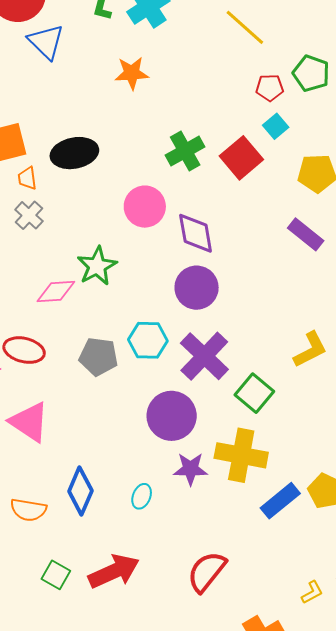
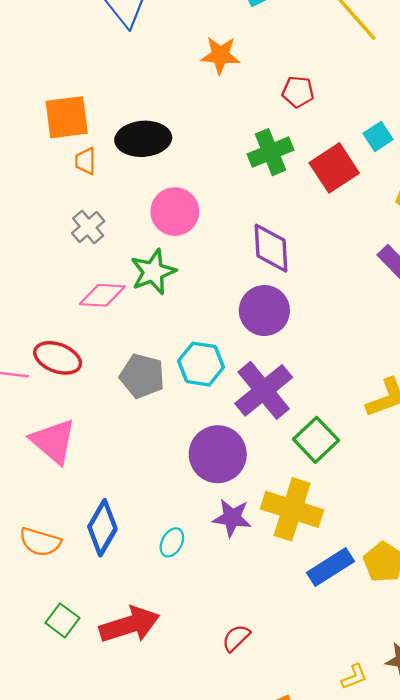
red pentagon: (270, 88) -> (298, 92), moved
pink circle: (145, 207) -> (175, 212), moved
gray cross: (29, 215) -> (88, 227), moved
red semicircle: (207, 572) -> (236, 638), size x0.6

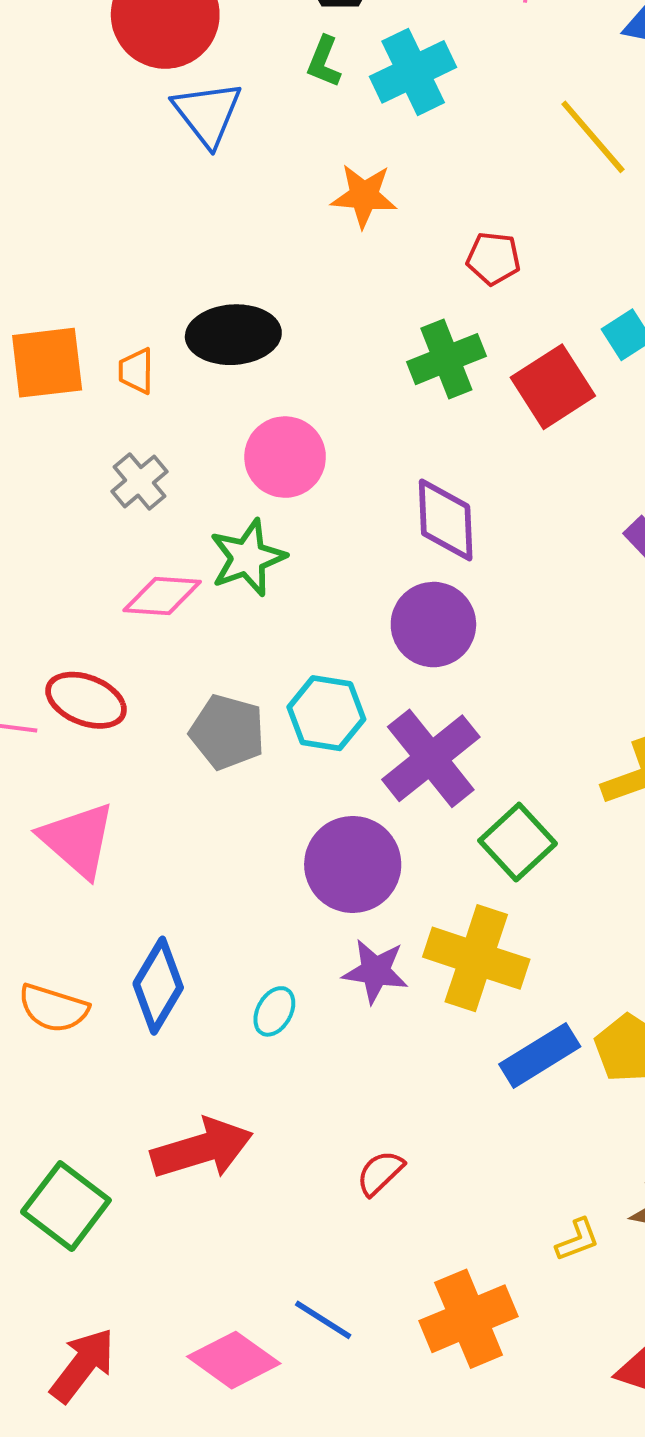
orange square: (67, 117) -> (47, 363), moved
green square: (62, 620) -> (66, 1206), moved, size x1.5

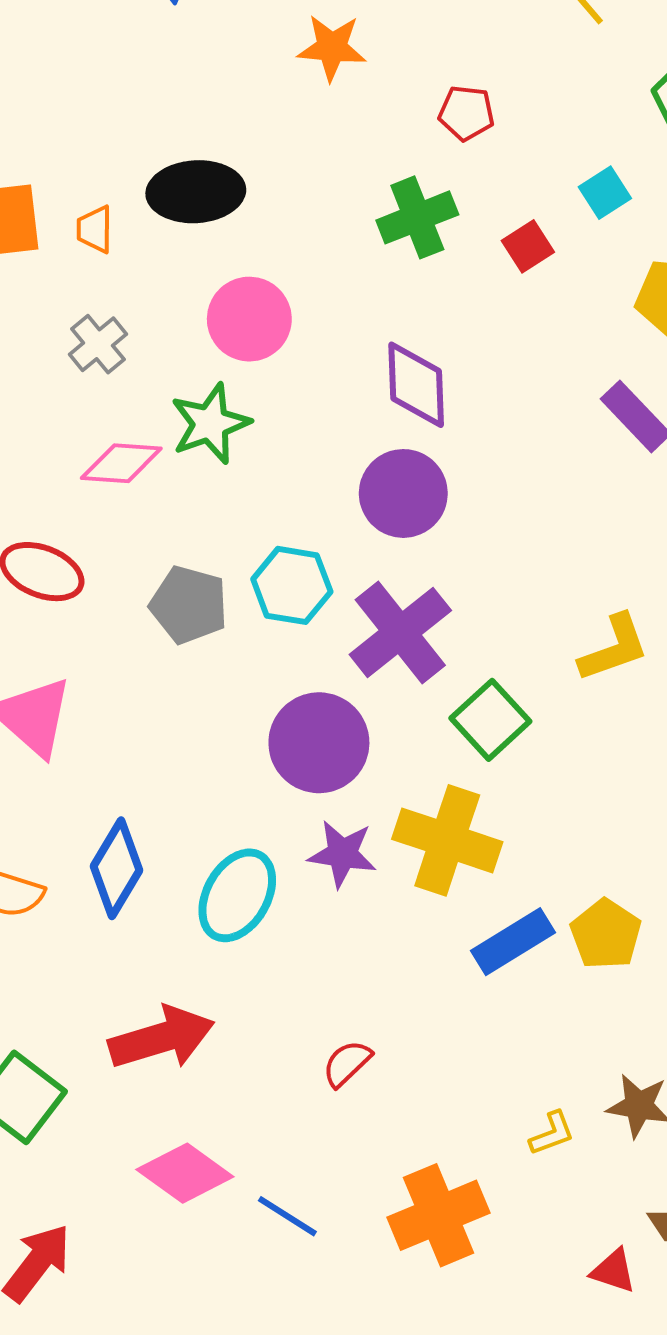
red square: (553, 387) -> (528, 246), size x0.6
cyan ellipse: (274, 1011) -> (237, 895), size x1.8
pink diamond: (234, 1360) -> (185, 1173), moved

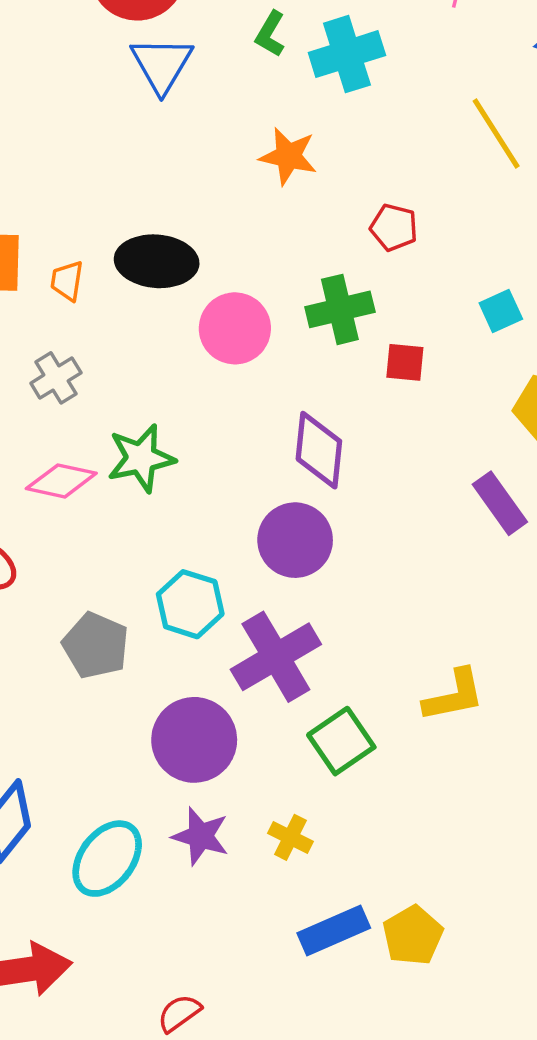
red square: (528, 246) -> (405, 362), moved, turned 30
pink circle: (249, 319) -> (235, 328), moved
gray pentagon: (189, 605) -> (96, 645), moved
yellow cross: (447, 840) -> (290, 837), size x0.5

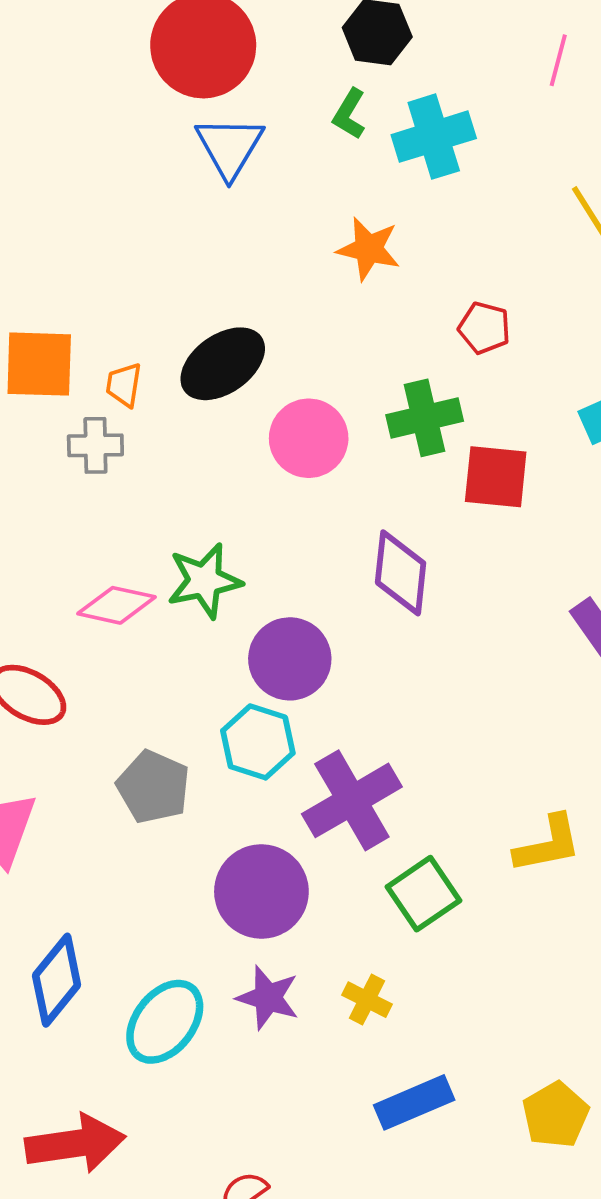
black ellipse: (157, 261) -> (223, 364), turned -40
red square: (405, 362) -> (496, 477), size x1.5
gray cross: (56, 378) -> (95, 445), moved, turned 30
purple circle: (295, 540) -> (290, 659), moved
yellow pentagon: (413, 935) -> (556, 1115), moved

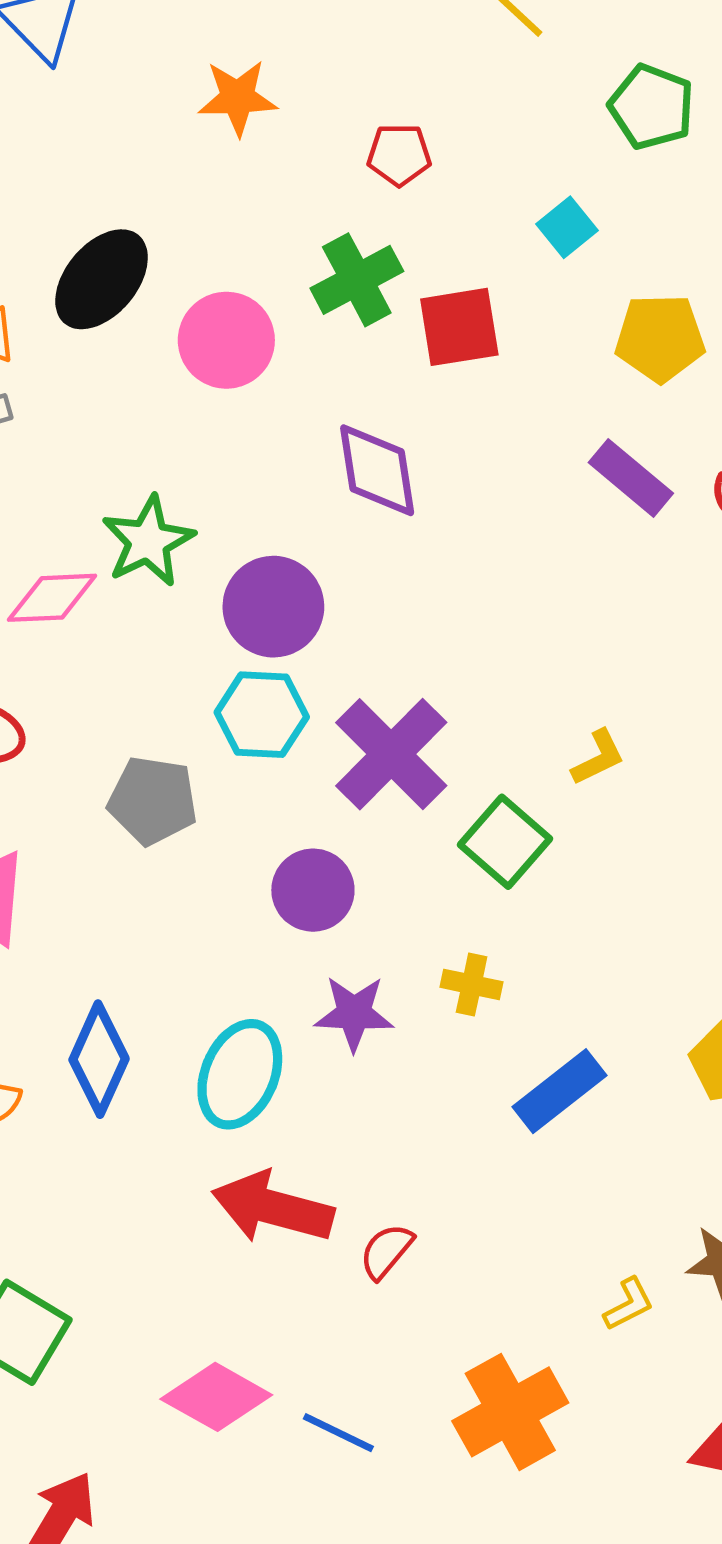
yellow L-shape: (548, 844) -> (598, 758), moved, size x0.7
purple circle: (261, 892) -> (313, 890), size x0.7
red arrow: (75, 1144) -> (273, 1208), moved, turned -142

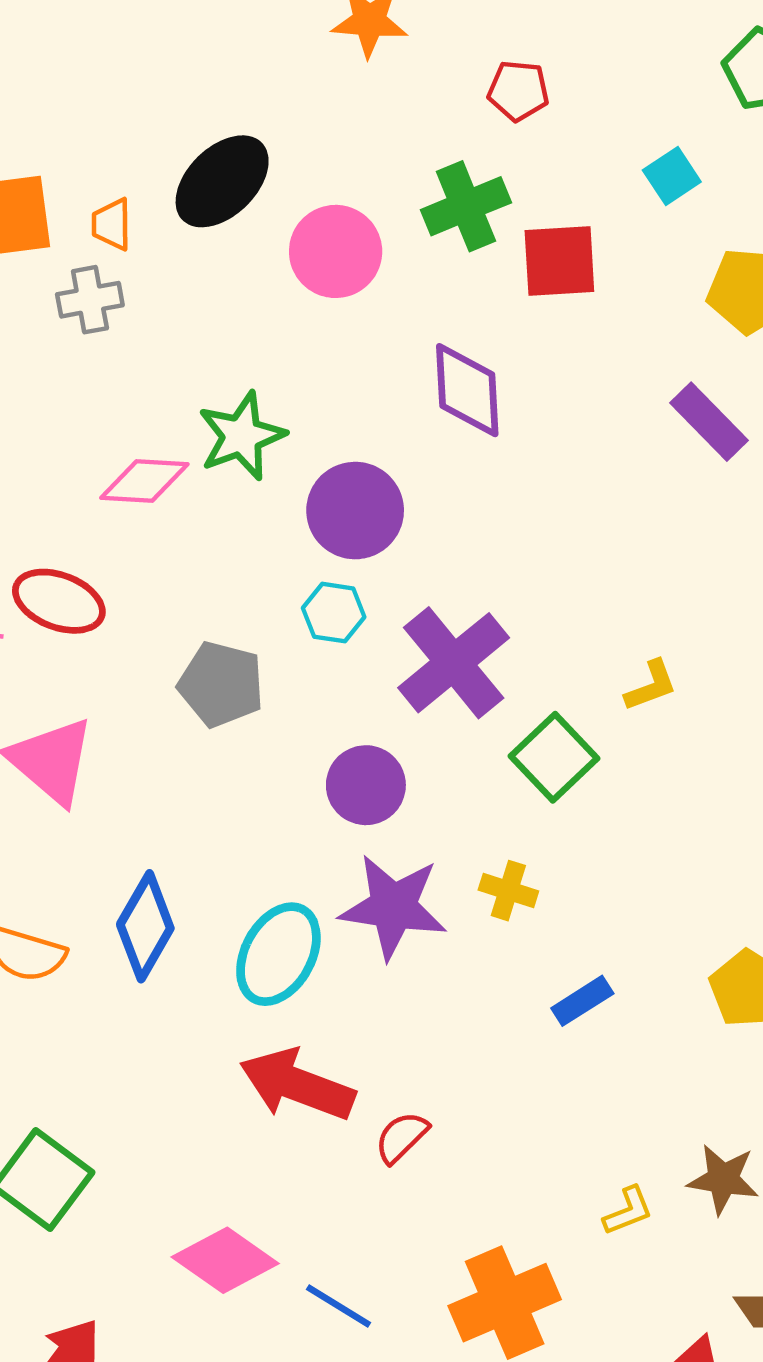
cyan hexagon: (262, 715) -> (334, 613), size x0.7
purple star: (354, 1013) -> (393, 907), size x1.4
blue rectangle: (560, 1091) -> (582, 1001), size x0.7

